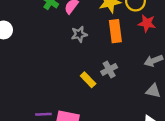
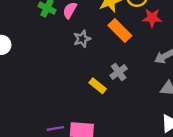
orange rectangle: (115, 31) -> (120, 31), turned -30

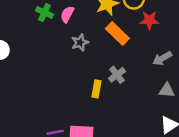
yellow rectangle: (98, 86) -> (96, 89), turned 63

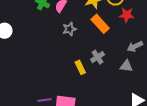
yellow rectangle: (96, 89) -> (80, 67), turned -40
gray triangle: (167, 90) -> (126, 66), moved

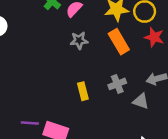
gray cross: (98, 57) -> (117, 84), moved

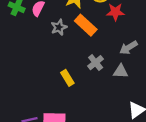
gray star: (79, 40) -> (59, 27), moved

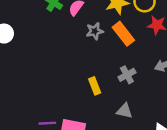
gray triangle: (121, 71) -> (124, 111), moved

